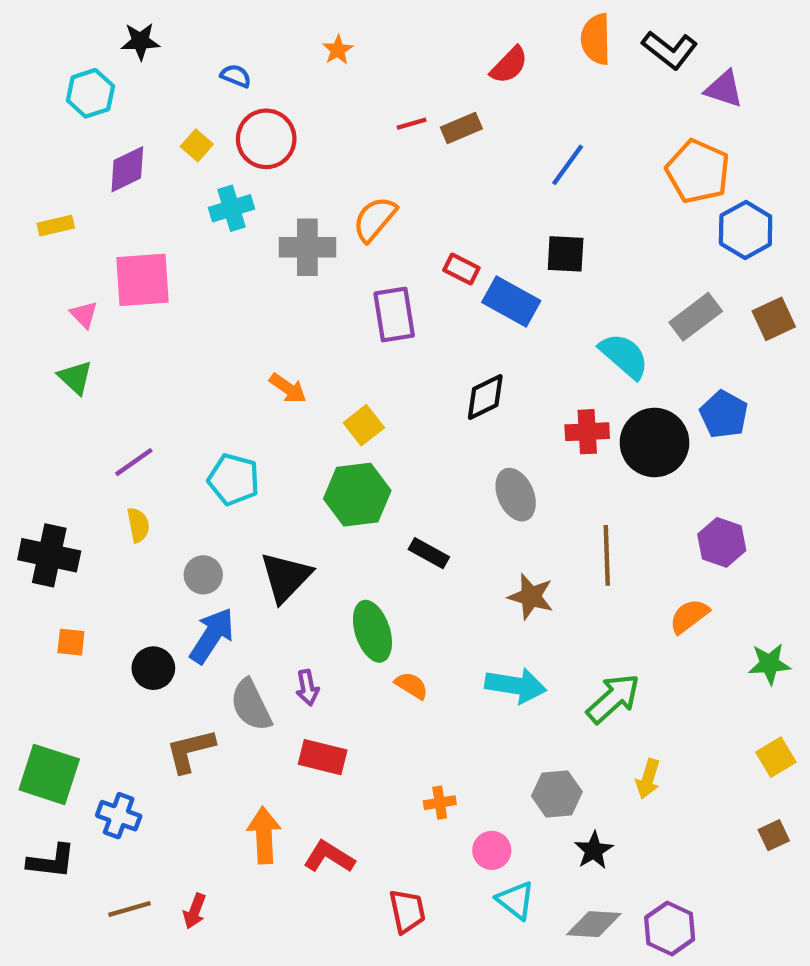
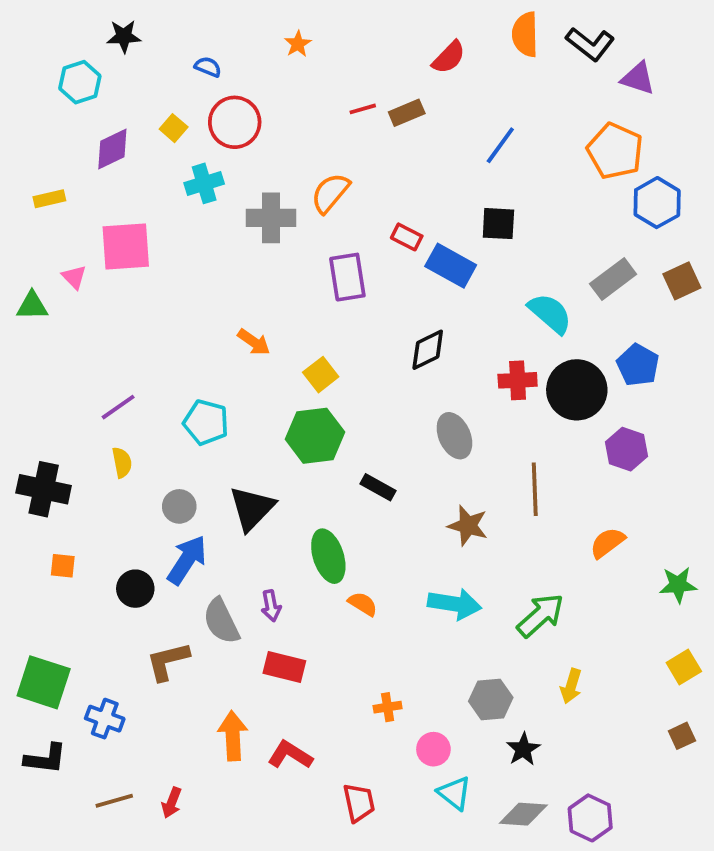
green triangle: (75, 377) -> (32, 306), moved, turned -44
purple hexagon: (722, 542) -> (626, 449), moved

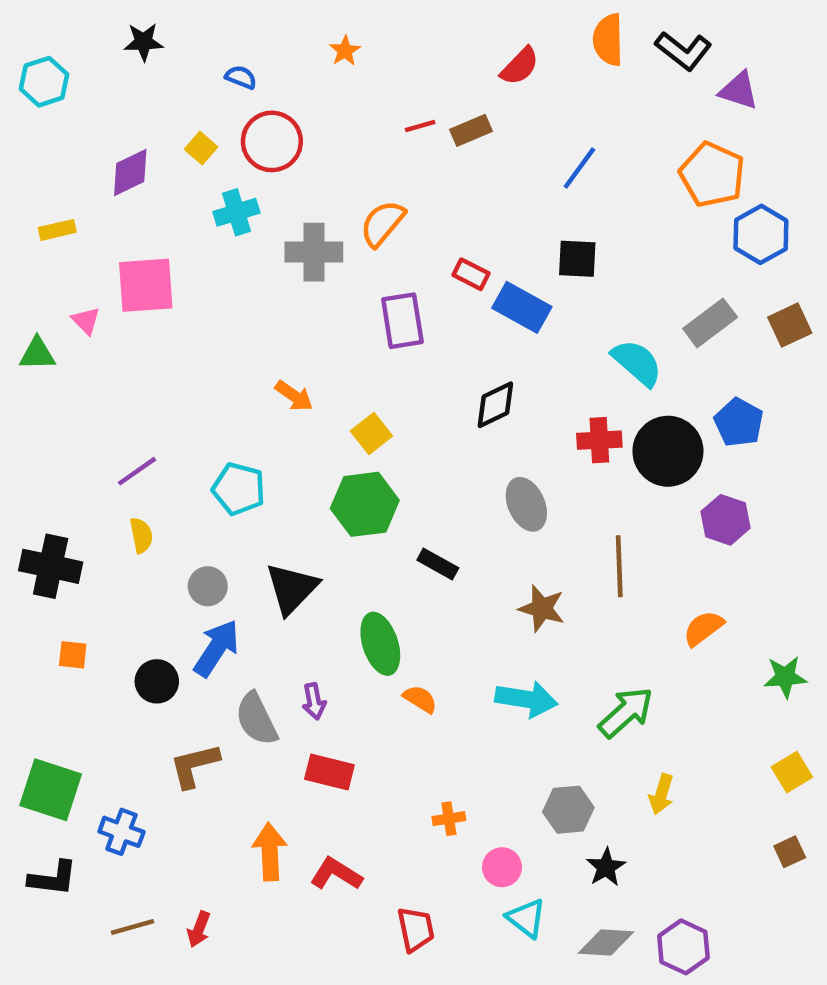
cyan hexagon: (80, 82) -> (44, 82), moved

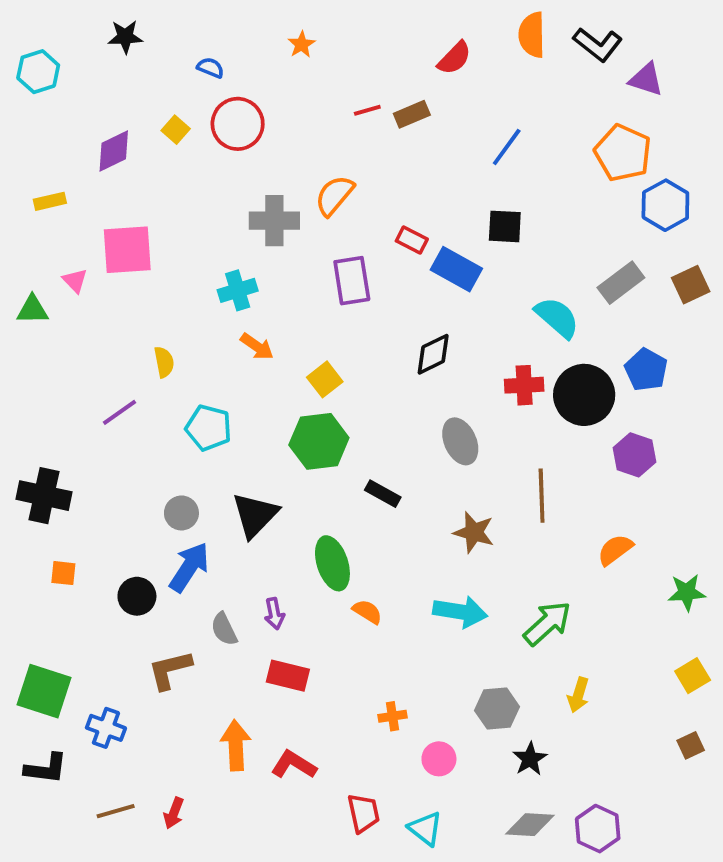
cyan cross: (236, 212) -> (238, 290), moved
yellow semicircle: (141, 535) -> (164, 362), moved
gray semicircle: (256, 719) -> (224, 629), size x0.7
cyan triangle: (526, 918) -> (425, 829), moved

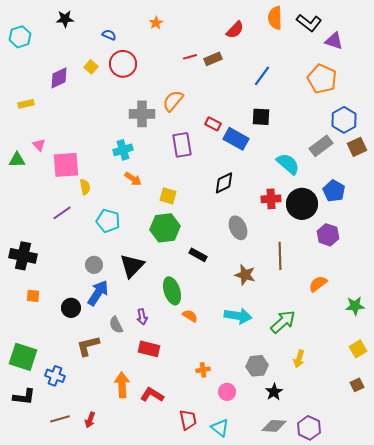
blue hexagon: (665, 205) -> (344, 120), moved
pink square: (127, 250) -> (66, 165), moved
yellow square: (325, 379) -> (168, 196), turned -36

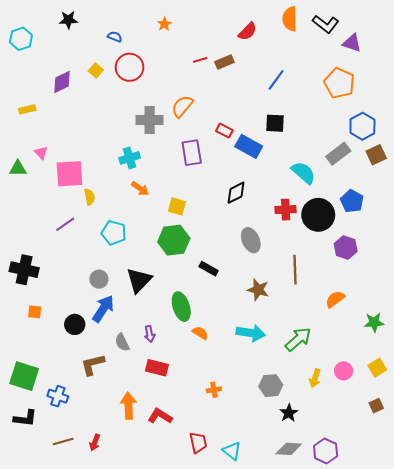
pink circle: (227, 392) -> (344, 371), moved

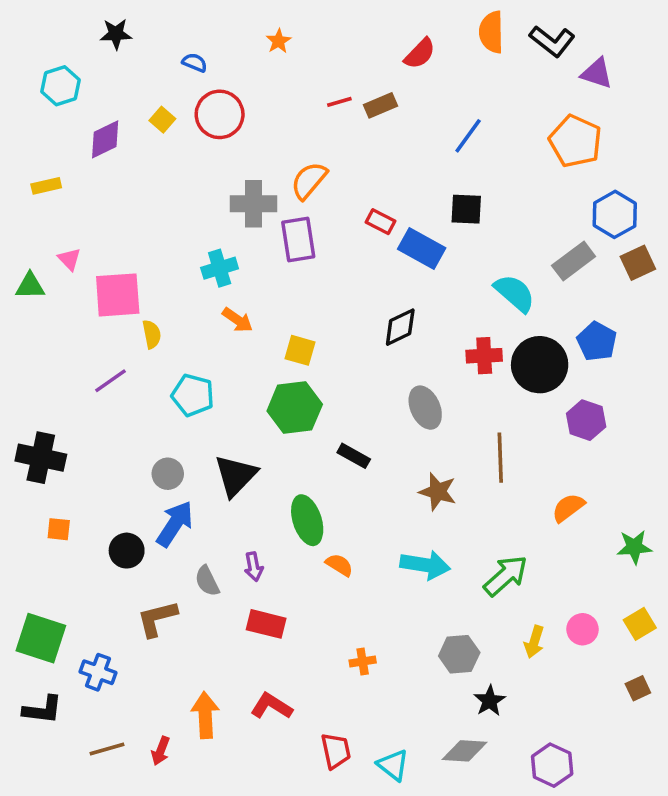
cyan hexagon: (21, 39) -> (60, 86), moved
purple rectangle: (192, 153) -> (298, 240), moved
orange arrow: (128, 406) -> (205, 715), moved
gray diamond: (289, 449) -> (465, 751), moved

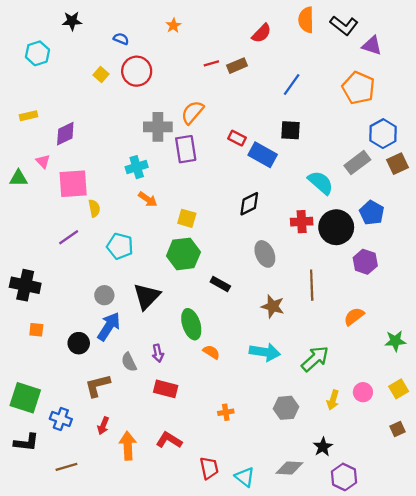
purple diamond: (105, 139) -> (65, 134), moved
black star: (490, 701) -> (323, 447), moved
red arrow: (161, 751) -> (103, 426), moved

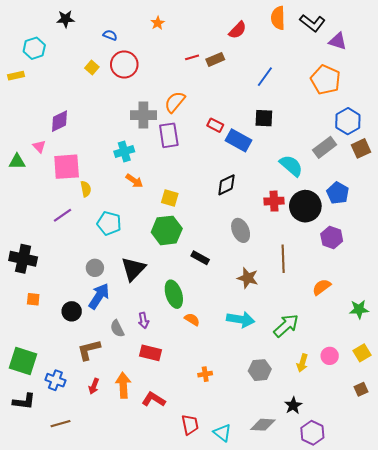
yellow rectangle: (29, 116) -> (16, 76), moved
orange arrow: (128, 446) -> (123, 385), moved

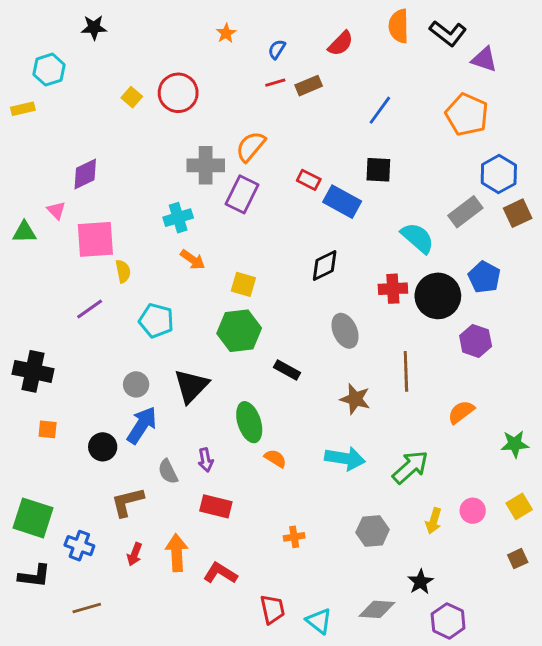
blue semicircle: (110, 35) -> (277, 49), moved, turned -80
purple rectangle: (169, 135) -> (242, 194), turned 35

